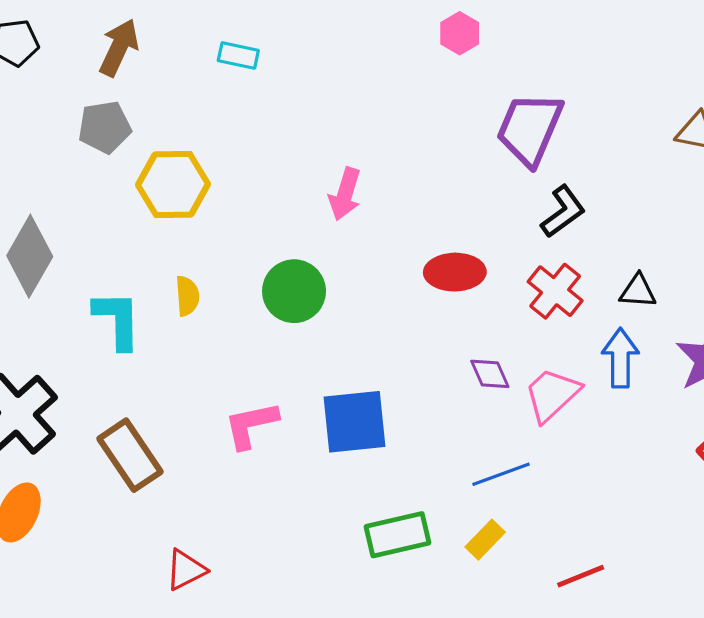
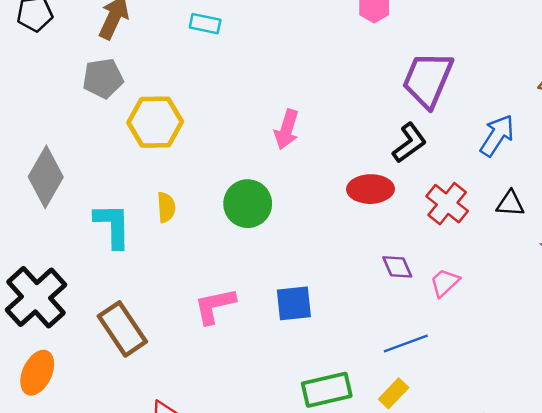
black L-shape: (563, 212) -> (409, 143), moved
blue arrow: (620, 358) -> (497, 136), moved, turned 33
pink trapezoid: (552, 395) -> (445, 283), size x0.7
blue square: (355, 422) -> (294, 303), size x0.7

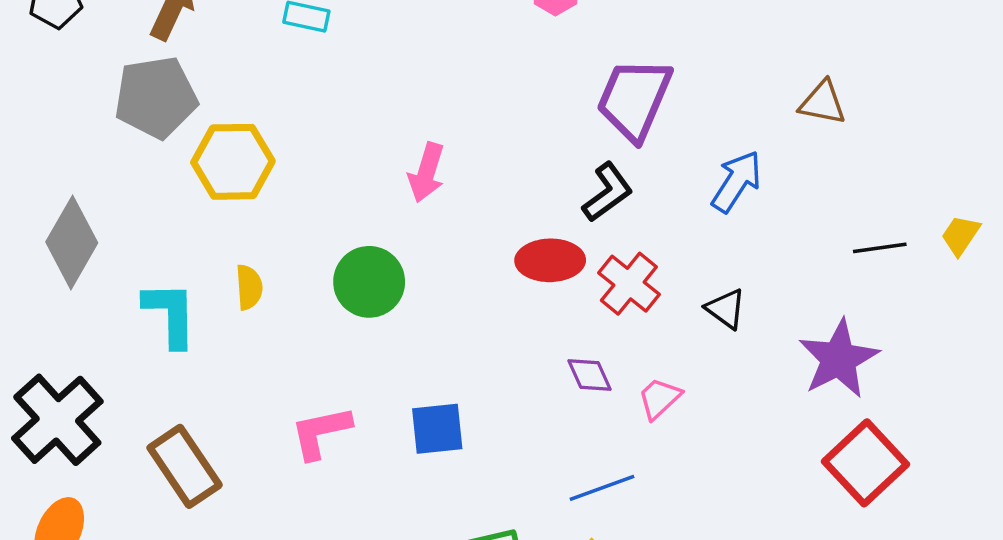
gray pentagon: (103, 78) -> (156, 97), size x1.4
red cross: (447, 204) -> (629, 284), moved
black triangle: (510, 204) -> (726, 309), moved, turned 32

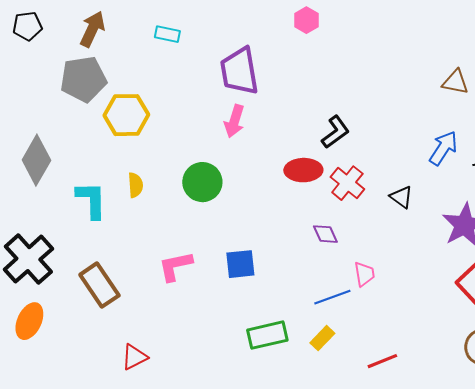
purple trapezoid: (634, 99) -> (239, 71), moved, turned -33
blue arrow: (736, 181) -> (443, 148), moved
pink trapezoid: (659, 398) -> (364, 274), moved, turned 124

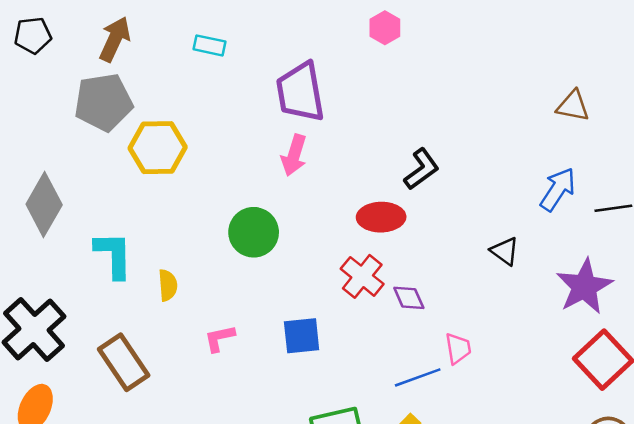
red cross: (347, 183) -> (362, 276), moved
yellow semicircle: (135, 185) -> (168, 285), moved
pink L-shape: (175, 266) -> (220, 338), size x0.7

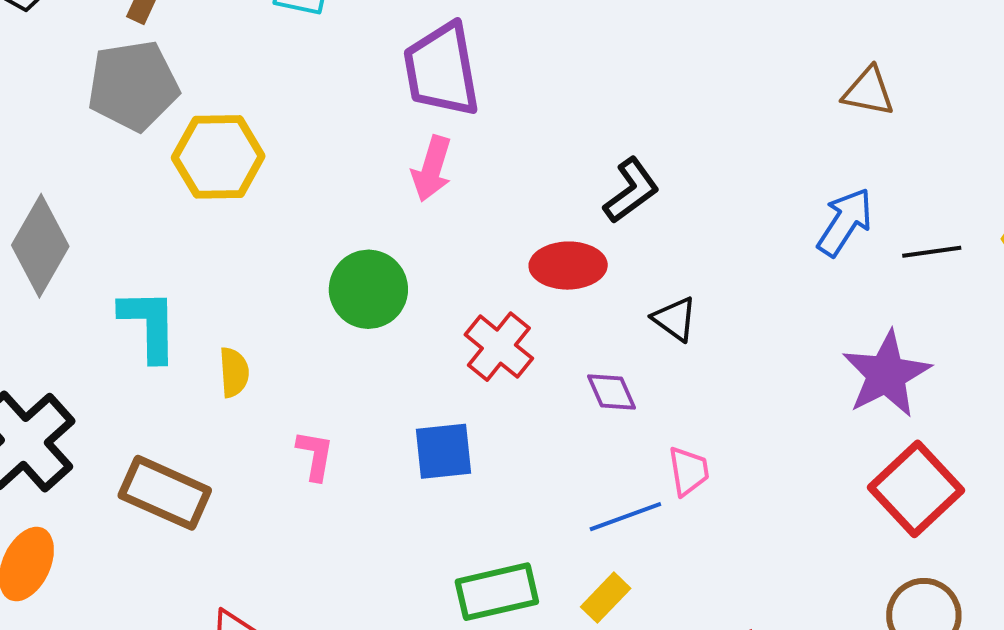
black triangle: (505, 251) -> (675, 319), moved
red cross: (362, 276) -> (499, 347), moved
pink L-shape: (220, 338) -> (315, 455), turned 112
brown rectangle: (124, 362) -> (165, 493), turned -32

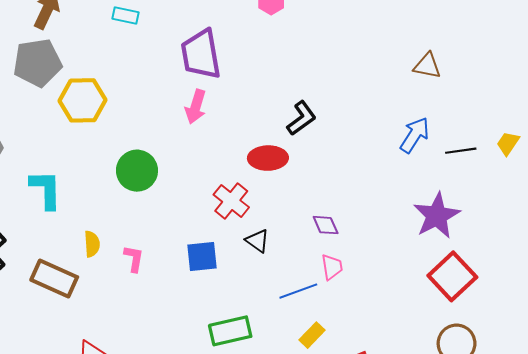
green circle: (368, 289) -> (137, 171), moved
black triangle: (675, 319) -> (257, 241), moved
yellow semicircle: (234, 372) -> (92, 244), moved
purple diamond: (612, 392) -> (326, 225), moved
yellow rectangle: (606, 598) -> (312, 335), moved

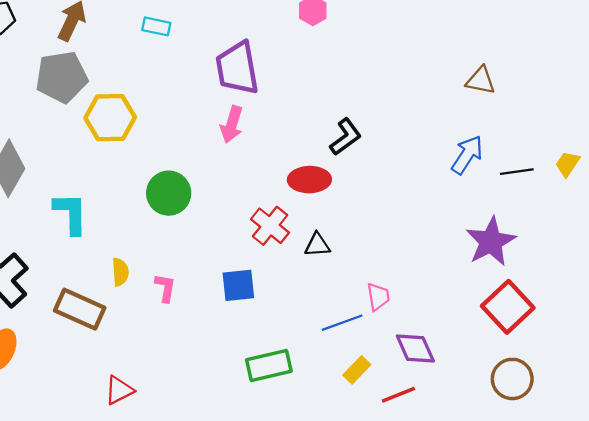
purple diamond: (326, 225) -> (415, 349), moved, size x1.4
black triangle: (257, 241) -> (317, 245), moved, turned -40

